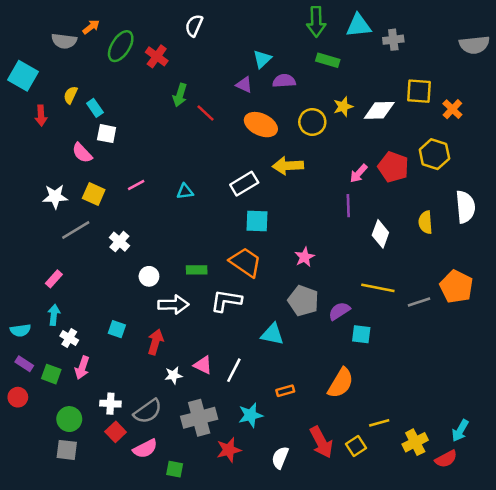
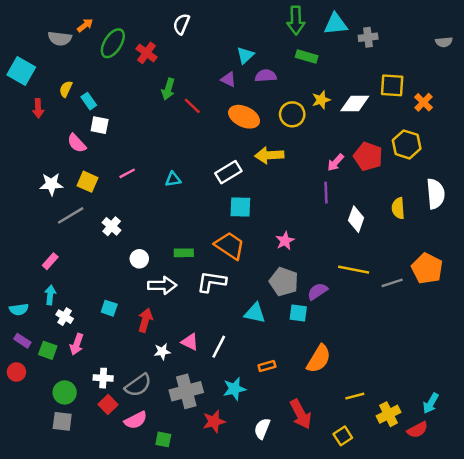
gray semicircle: (474, 45) -> (444, 42), size x0.6
cyan square: (361, 334) -> (298, 313), moved
yellow square: (356, 446) -> (343, 436), moved

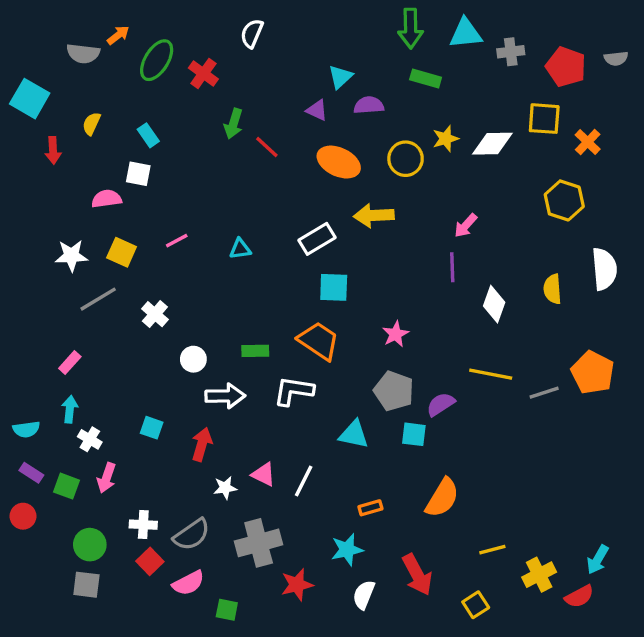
cyan rectangle: (89, 101) -> (148, 135), moved
pink semicircle: (77, 143) -> (107, 199), turned 125
red pentagon: (368, 156) -> (566, 67), moved
cyan star: (234, 389) -> (347, 550), moved

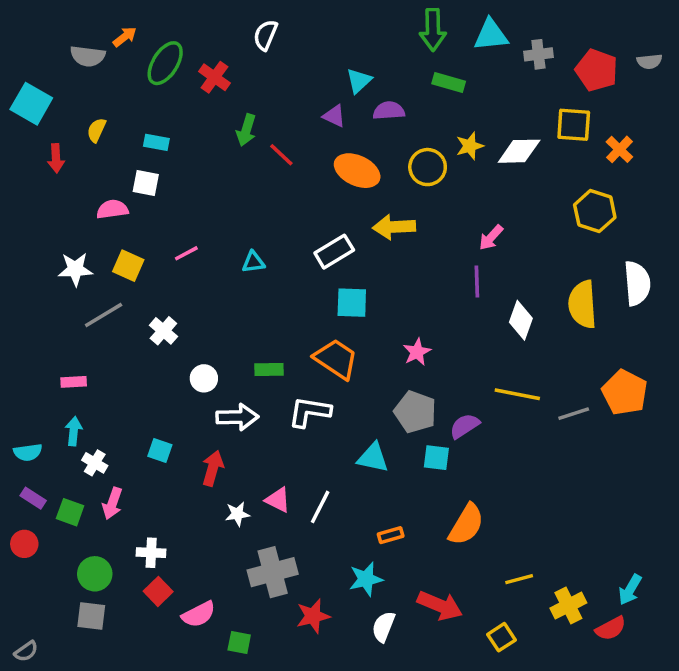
cyan rectangle: (148, 135) -> (156, 142), turned -45
yellow semicircle: (553, 289) -> (583, 304), size x1.5
pink rectangle: (70, 363) -> (74, 382), turned 45
gray semicircle: (192, 535) -> (26, 651), moved, size x0.6
red arrow: (417, 575) -> (440, 606), turned -39

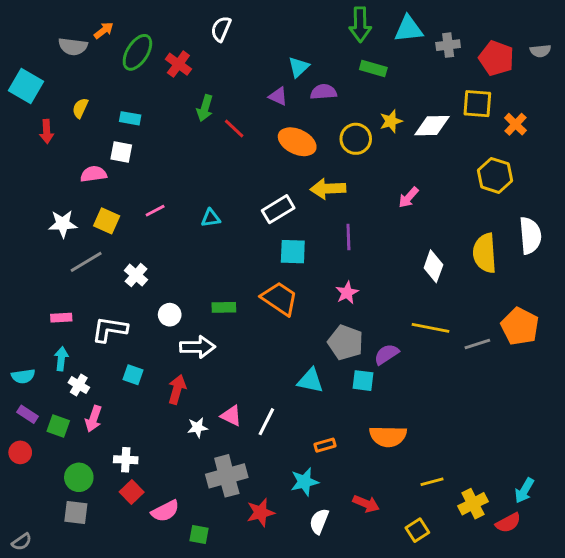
purple line: (477, 282) -> (348, 237), moved
white L-shape: (310, 412) -> (110, 329), moved
orange semicircle: (466, 525) -> (388, 436), turned 60
red arrow: (440, 606) -> (366, 504), size x0.7

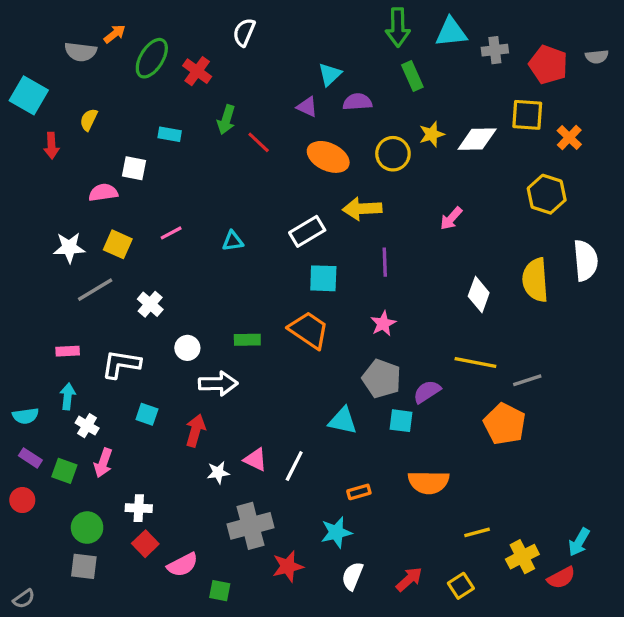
green rectangle: (373, 68) -> (412, 76), turned 50
cyan rectangle: (130, 118) -> (170, 134), moved
orange pentagon: (520, 326) -> (505, 424), moved
red arrow: (366, 504) -> (409, 579), moved, turned -65

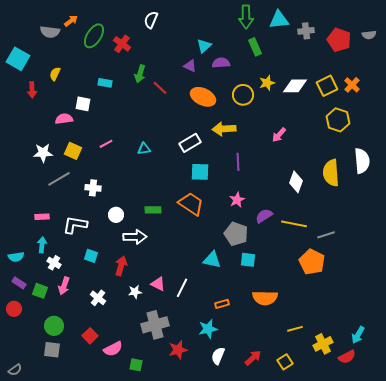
yellow square: (527, 115) -> (327, 86), moved, turned -30
white cross: (150, 304) -> (93, 188), turned -35
purple semicircle: (427, 392) -> (264, 216), moved
white cross: (139, 508) -> (98, 298), moved, turned 35

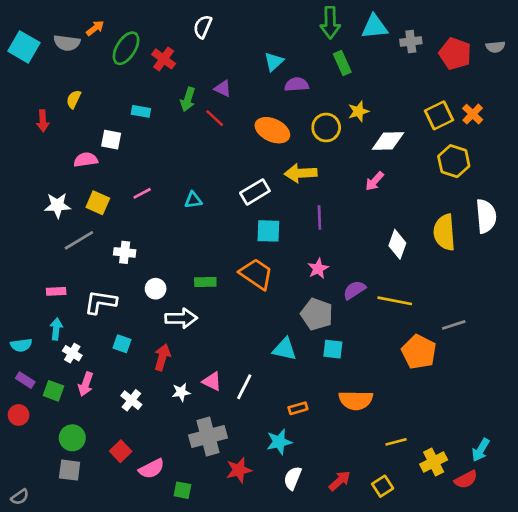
cyan square: (18, 59) -> (24, 47), moved
purple triangle: (190, 66) -> (223, 89), moved
white diamond: (295, 86) -> (388, 141), moved
gray line: (326, 235) -> (454, 325), moved

